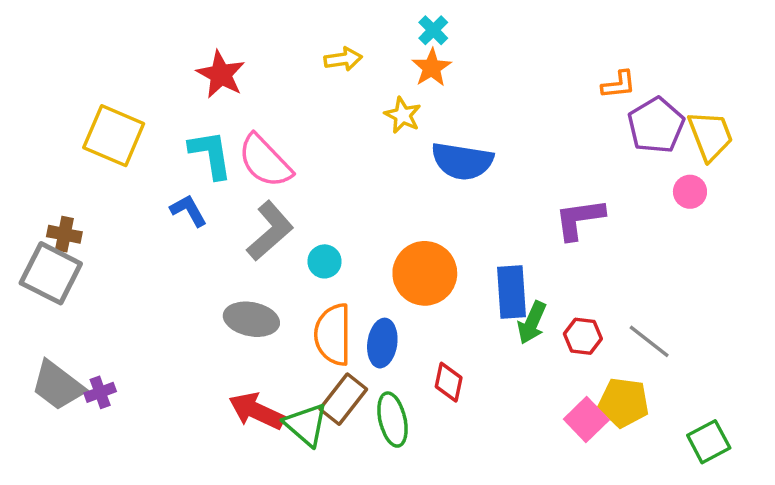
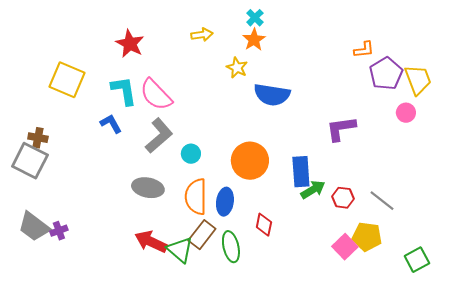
green arrow: (532, 323) -> (313, 190), turned -145

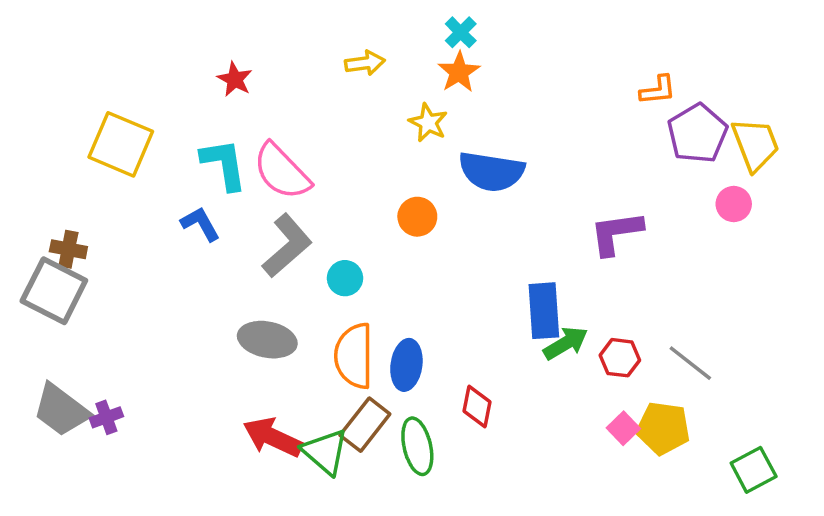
red star: (130, 44) -> (235, 79), size x0.7
orange circle: (250, 161) -> (417, 217), moved, size x0.6
pink square: (345, 247) -> (623, 428), moved, size x0.7

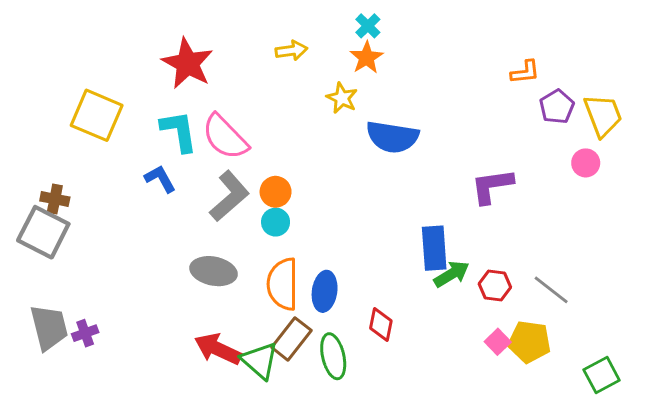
red star: (235, 79) -> (188, 63), size x1.8
purple pentagon: (698, 134) -> (557, 107), size x0.7
orange circle: (417, 217) -> (276, 192), moved
gray trapezoid: (61, 410) -> (49, 327), turned -141

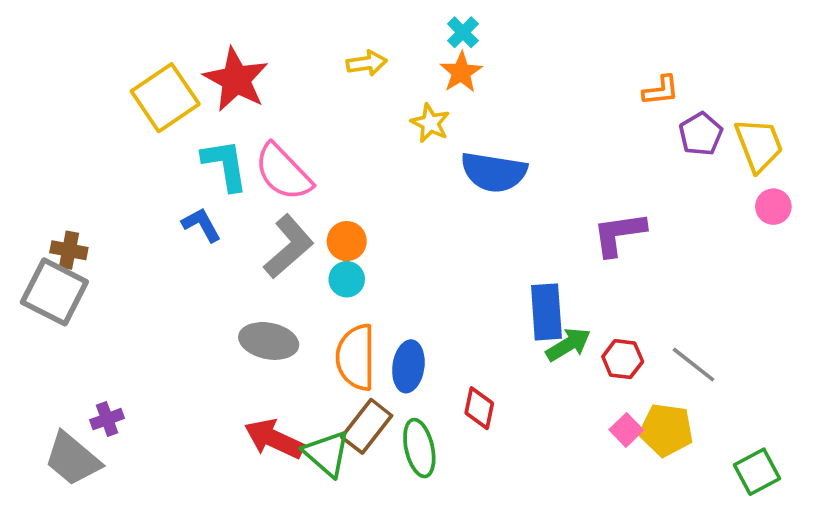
yellow square: (97, 115) -> (165, 98), moved, turned 33
pink circle: (586, 163) -> (773, 207), moved
gray trapezoid: (49, 327) -> (73, 459), moved, turned 144

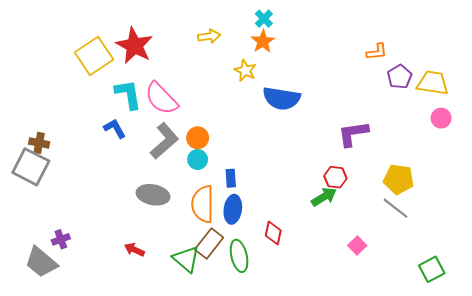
yellow trapezoid: (759, 145) -> (433, 83), turned -60
blue rectangle: (546, 312) -> (231, 178), moved, size x0.6
red hexagon: (623, 359) -> (335, 177), moved
yellow pentagon: (666, 430) -> (399, 179), moved
red arrow: (274, 439) -> (134, 250), moved, size x0.6

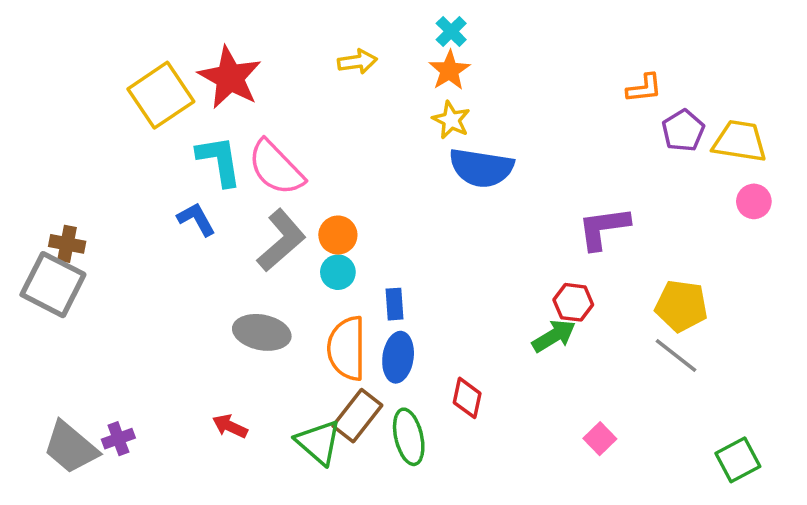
yellow star: (245, 70) -> (451, 120), moved
purple cross: (61, 239) -> (118, 439), moved
pink square: (357, 246) -> (600, 439), moved

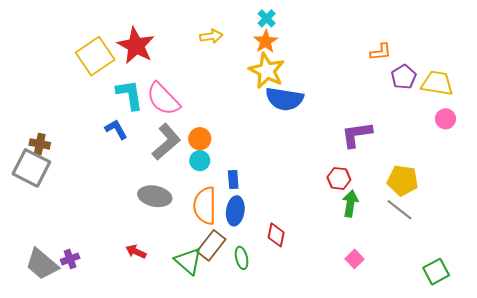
yellow star: (451, 120) -> (267, 71), size x1.6
green arrow: (554, 336) -> (350, 204), moved, turned -50
green ellipse: (409, 437) -> (242, 258), size x0.7

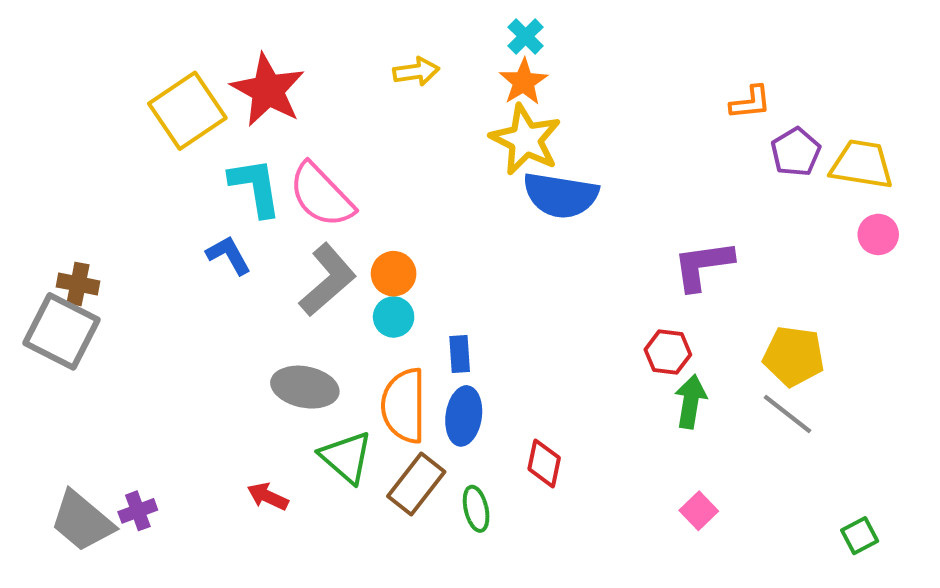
green triangle: (188, 261) -> (346, 457), moved
green square: (436, 272) -> (860, 536), size x0.7

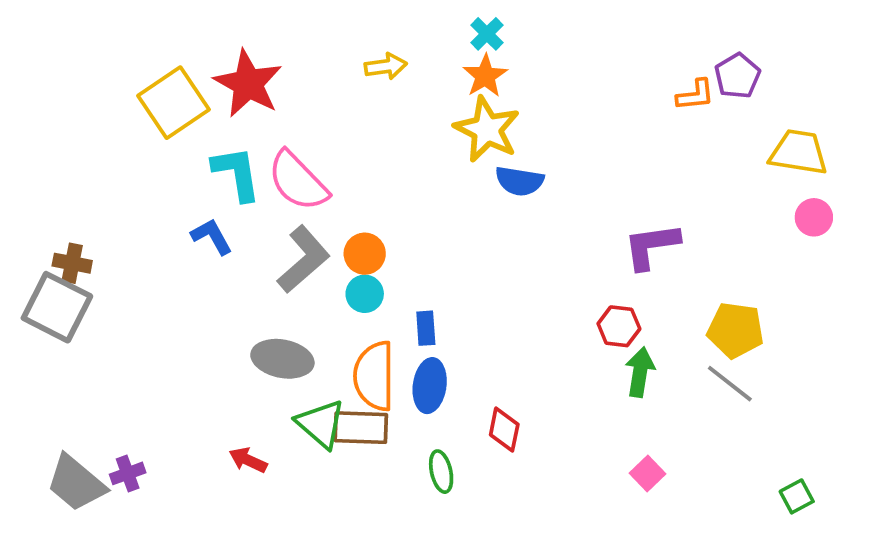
purple pentagon: (796, 152) -> (737, 76), moved
blue semicircle: (561, 195) -> (519, 181), size x0.7
brown rectangle: (416, 484) -> (361, 428), moved, turned 54

